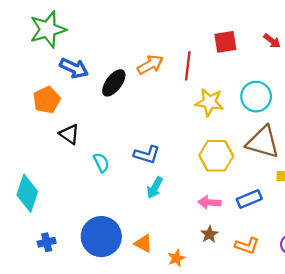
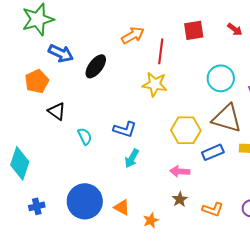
orange arrow: (150, 65) -> (133, 35), moved
yellow star: (209, 102) -> (155, 84), moved
blue rectangle: (249, 199) -> (213, 152), moved

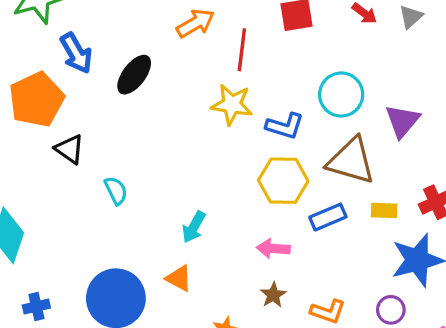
blue arrow: (61, 53) -> (76, 53), turned 35
orange pentagon: (37, 81) -> (36, 99), size x1.4
blue L-shape: (125, 129) -> (285, 126), moved
orange triangle: (122, 207) -> (179, 278), moved

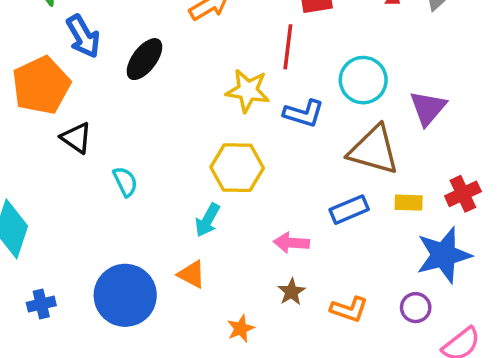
red line: (242, 50) -> (288, 47), moved
yellow hexagon: (283, 181) -> (237, 168), moved

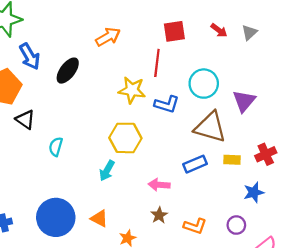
cyan semicircle: (125, 182) -> (56, 147), turned -138
blue star: (444, 255) -> (254, 192), size x0.6
orange triangle: (192, 274) -> (99, 218), moved

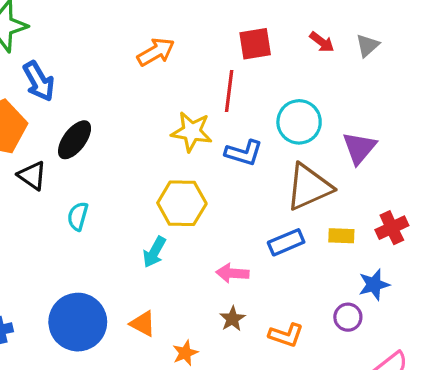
black ellipse: (68, 71) -> (75, 140), moved
brown triangle: (210, 127) -> (309, 187), turned -40
purple circle: (236, 225) -> (348, 317), moved

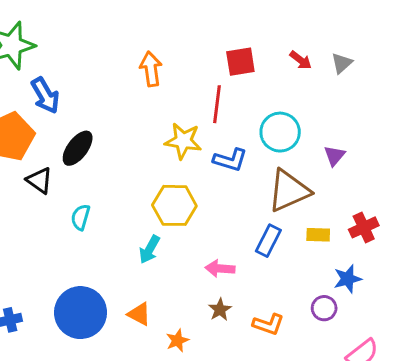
orange arrow: (156, 52) -> (151, 69), turned -68
purple triangle: (359, 148) -> (334, 156), size x0.7
blue rectangle: (286, 242) -> (268, 241), turned -40

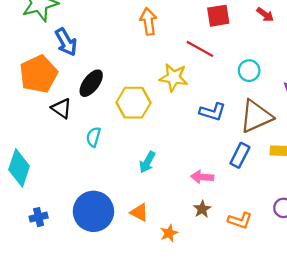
red line: (217, 104) -> (200, 49), turned -68
cyan circle: (280, 132) -> (249, 71), size x0.7
blue L-shape: (230, 160) -> (212, 112), moved
yellow hexagon: (174, 205) -> (134, 103), moved

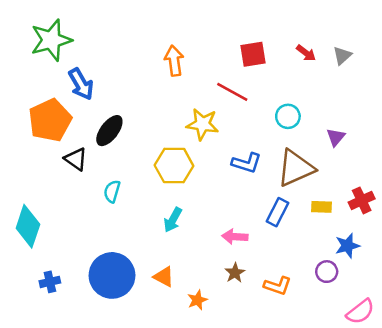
yellow hexagon: (134, 103) -> (174, 166), moved

